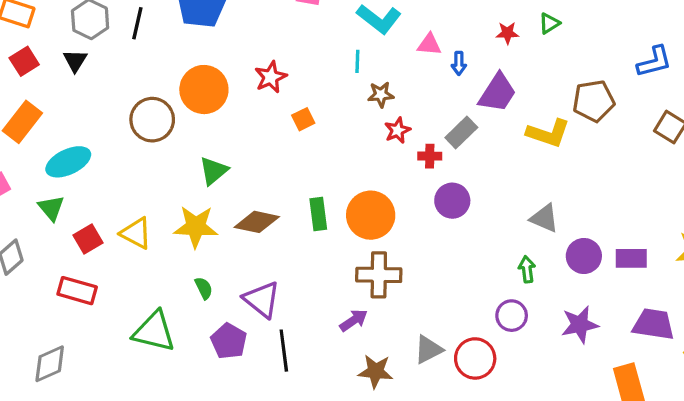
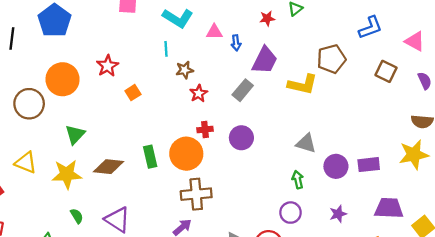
red cross: (430, 156) -> (205, 129), moved
yellow triangle: (136, 233) -> (26, 163), moved
purple star: (580, 325) -> (338, 214), size x0.7

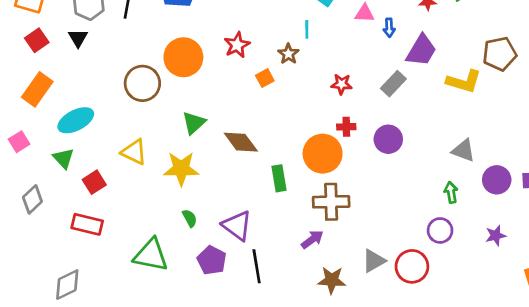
brown star: (185, 70) -> (288, 54), moved, turned -30
red star: (199, 93) -> (342, 84), turned 30
green rectangle: (150, 157) -> (279, 178), moved
brown diamond: (108, 167) -> (241, 142), moved, turned 44

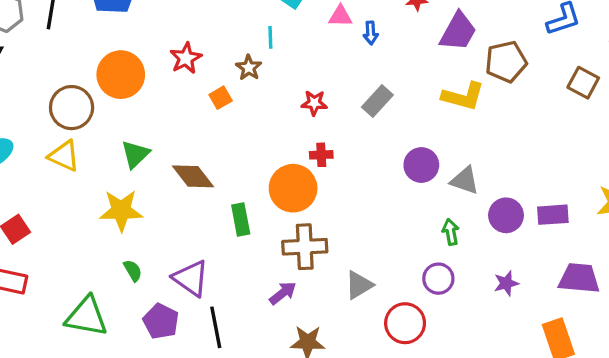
purple trapezoid: (421, 50) -> (458, 32), moved
purple circle: (388, 139) -> (421, 165), moved
yellow triangle: (134, 152) -> (64, 156), moved
gray triangle: (374, 261) -> (359, 285), moved

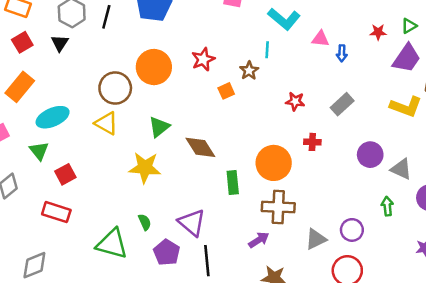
red cross: (321, 155) -> (312, 142), moved
green semicircle: (133, 271) -> (145, 222), moved
purple circle: (438, 279) -> (352, 230), moved

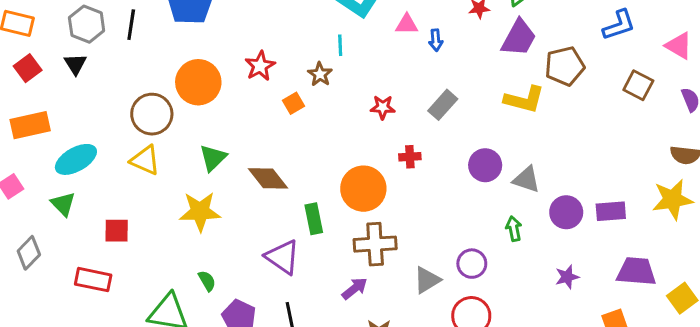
orange rectangle: (20, 87) -> (30, 125), turned 44
red square: (65, 174) -> (117, 231), moved, turned 35
purple triangle: (192, 223) -> (283, 257), moved

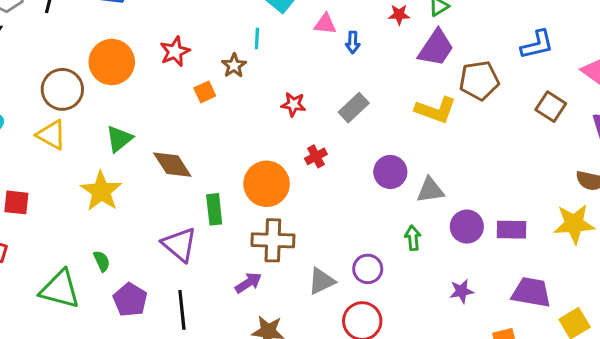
red cross: (410, 157) -> (316, 156), turned -30
gray triangle: (527, 180) -> (430, 190), turned -32
yellow star: (200, 211) -> (101, 191), turned 30

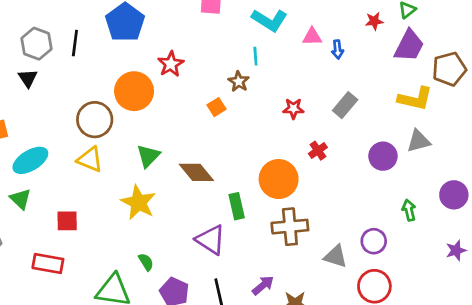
red star: (175, 52) -> (171, 64), moved
gray triangle: (430, 190) -> (419, 141), moved
gray triangle: (321, 281) -> (335, 256), turned 50
purple arrow: (248, 283) -> (263, 285), moved

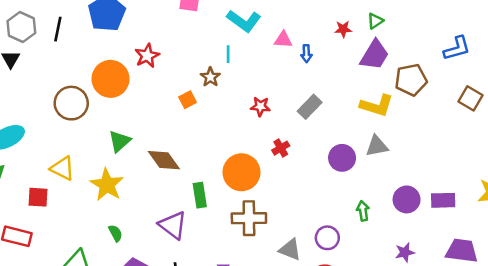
yellow triangle: (90, 159) -> (62, 168), moved
green semicircle: (146, 262) -> (115, 233), moved

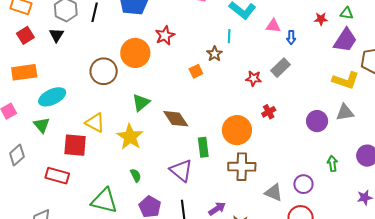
green triangle: (375, 21) -> (347, 13), turned 40
gray rectangle: (310, 107) -> (281, 68), moved
red square: (38, 197) -> (75, 145), size x1.4

